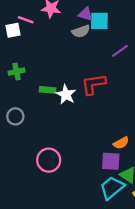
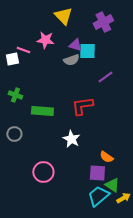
green cross: (17, 72) -> (15, 95), turned 32
green rectangle: (48, 90) -> (42, 111), size x1.5
white star: (66, 95) -> (71, 139), moved
orange semicircle: (121, 143) -> (106, 157), turned 64

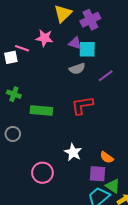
yellow triangle: (63, 16) -> (63, 14), turned 30
purple cross: (103, 22) -> (90, 20), moved
gray semicircle: (71, 60) -> (77, 69), moved
white star: (71, 139) -> (73, 152), moved

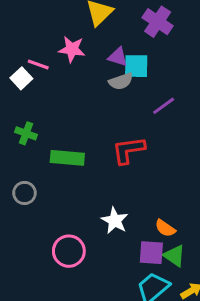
purple cross: (90, 20) -> (158, 22), moved, turned -30
white square: (11, 57) -> (21, 78), turned -32
gray semicircle: (77, 69) -> (121, 81), moved
green triangle: (113, 186) -> (174, 256), moved

